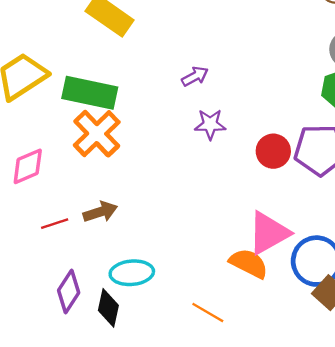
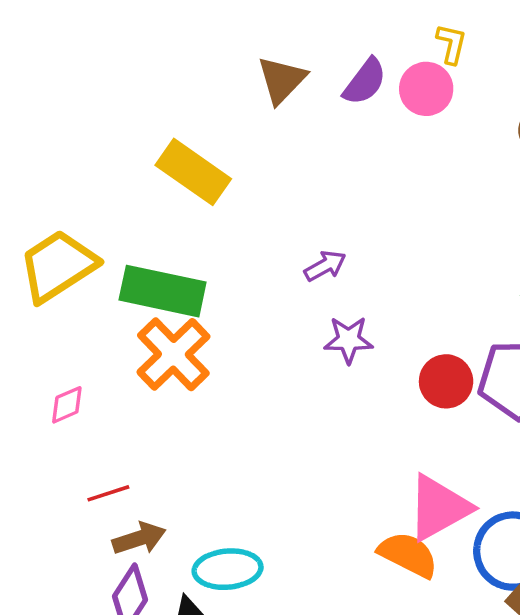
pink diamond: (28, 166) -> (67, 405), size x0.7
brown arrow: (100, 212) -> (139, 538), moved

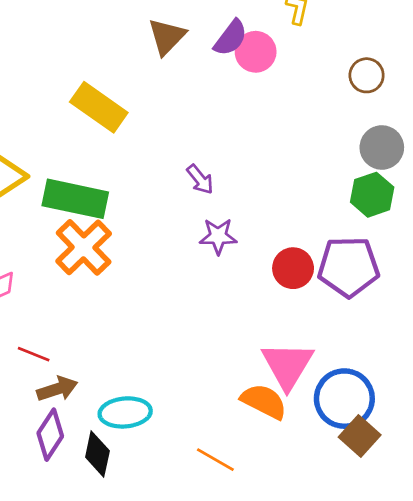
pink circle: (426, 89) -> (256, 52), moved
purple arrow: (325, 266) -> (200, 179), turned 80
red line: (108, 493) -> (34, 354), turned 40
pink triangle: (439, 508) -> (287, 365), turned -30

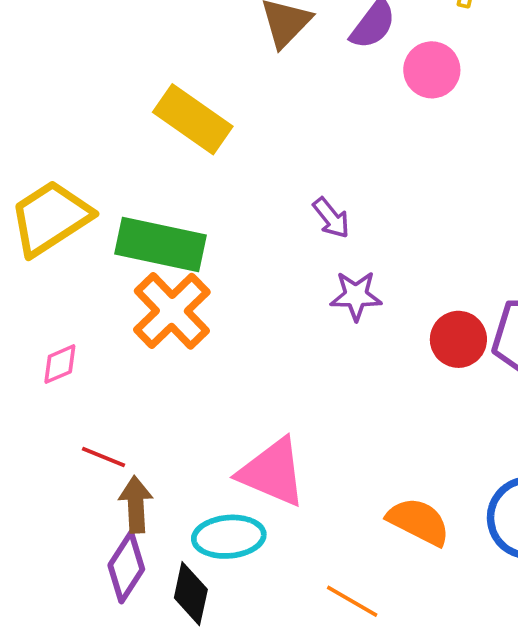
pink circle: (256, 52) -> (432, 70), moved
pink triangle: (287, 365) -> (272, 472), moved, turned -38
brown arrow: (57, 389) -> (136, 504), turned -75

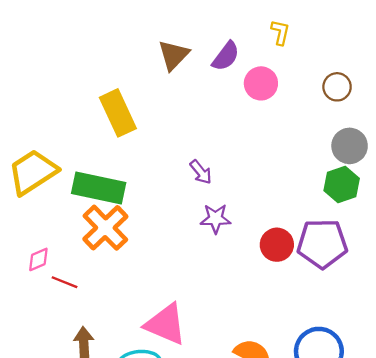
yellow rectangle: (193, 119) -> (118, 113), turned 30
red line: (104, 457) -> (64, 282), moved

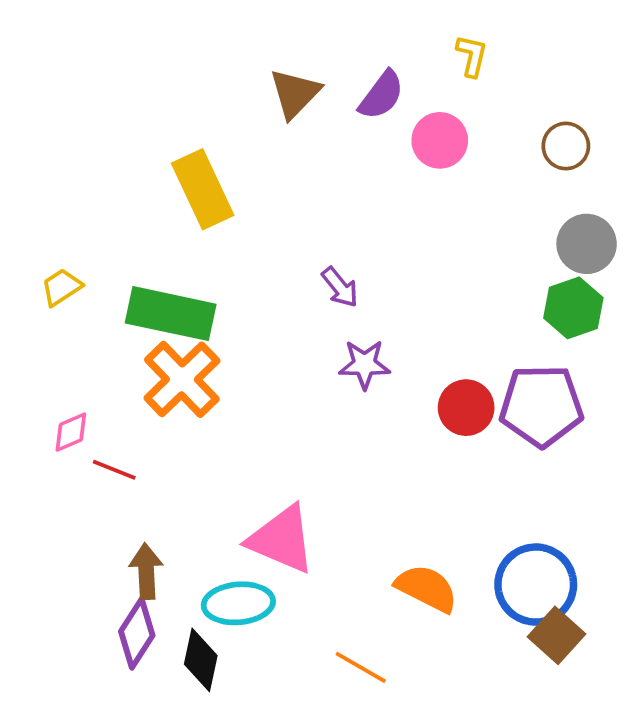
yellow trapezoid: (33, 172) -> (61, 287), size x0.5

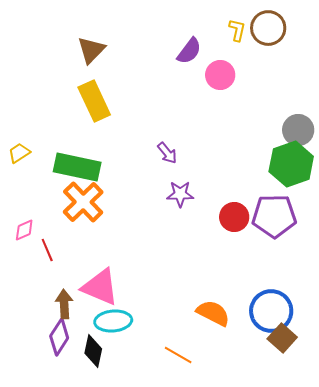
brown triangle: (295, 93) -> (91, 50), moved
brown circle: (566, 146) -> (268, 28), moved, size x1.4
green hexagon: (573, 308) -> (291, 164), size x1.4
red line: (114, 470) -> (47, 250), turned 45
pink triangle: (282, 539) -> (100, 287), moved

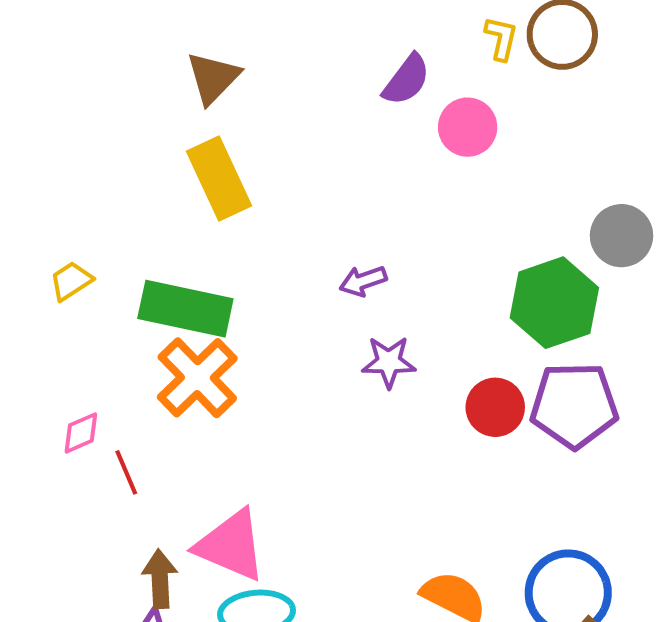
purple arrow: (167, 153) -> (363, 281), turned 110
green hexagon: (291, 164) -> (554, 303), moved

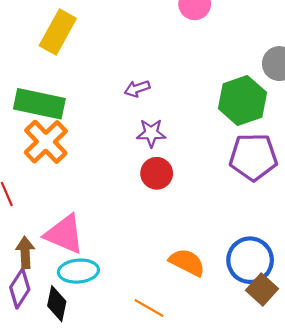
yellow rectangle: (219, 178) -> (58, 32), turned 54
red circle: (495, 407) -> (157, 173), moved

